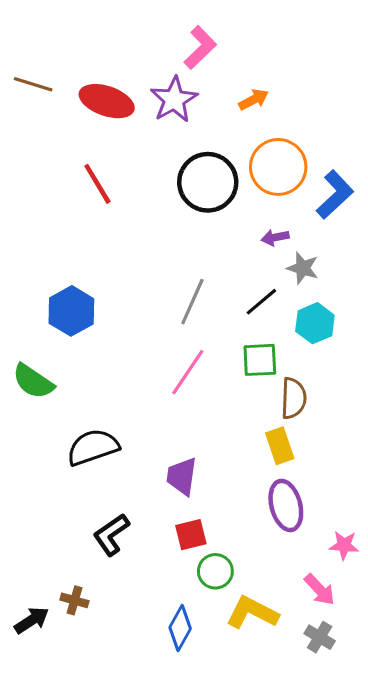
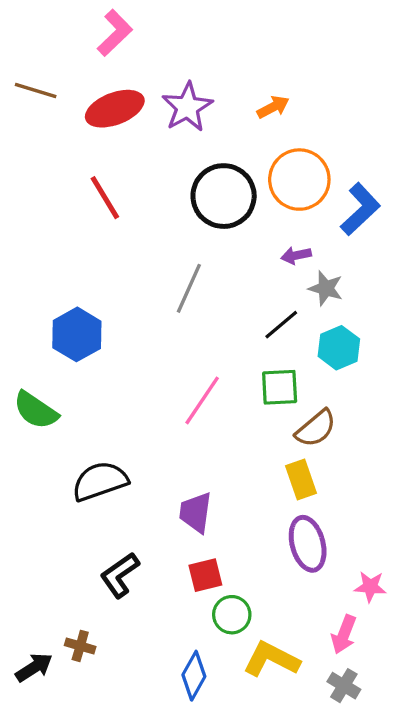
pink L-shape: (200, 47) -> (115, 33), moved
red ellipse: (107, 101) -> (115, 109), turned -40
gray line: (192, 302) -> (189, 288), moved
brown semicircle: (294, 398) -> (316, 428), turned 48
pink arrow: (320, 590) -> (344, 634), turned 64

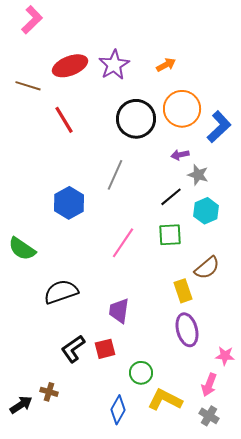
pink L-shape: (115, 33) -> (32, 20), moved
brown line: (36, 91) -> (28, 86), moved
blue hexagon: (77, 334) -> (69, 203), moved
brown semicircle: (316, 428) -> (207, 268), moved
red square: (205, 575) -> (105, 349), moved

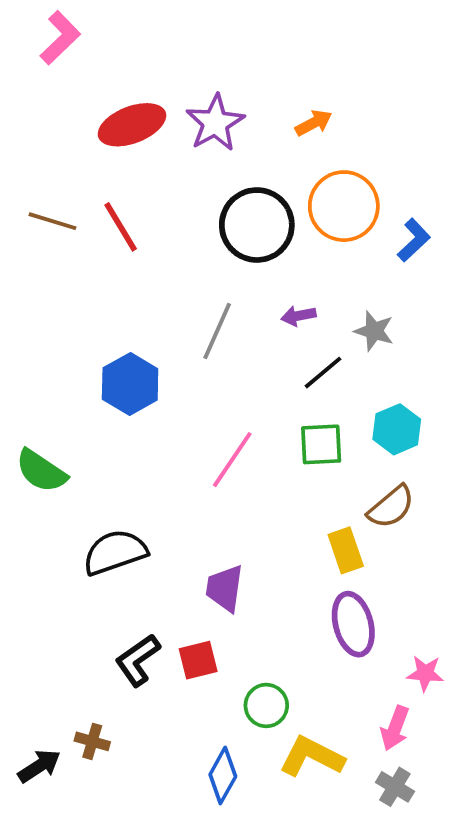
brown line: (28, 86) -> (53, 221), moved
blue L-shape: (219, 127) -> (414, 240), size x0.7
purple arrow: (180, 155) -> (298, 316), moved
cyan hexagon: (206, 211) -> (397, 429), moved

